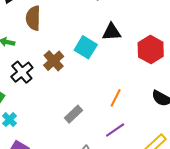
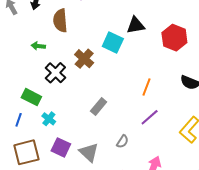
gray rectangle: (74, 114) -> (99, 106), moved

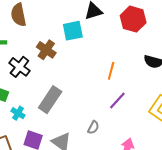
cyan square: (113, 43) -> (73, 31), turned -30
gray rectangle: (99, 106) -> (50, 100), moved, size x1.5

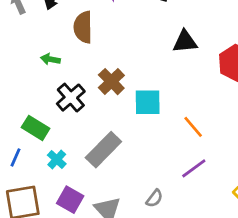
cyan square: (73, 31) -> (148, 102), moved
orange line: (111, 71) -> (193, 127), turned -66

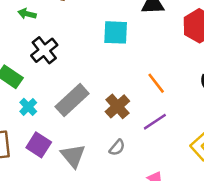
brown cross: (111, 82) -> (117, 106), moved
cyan square: (148, 102) -> (116, 32), moved

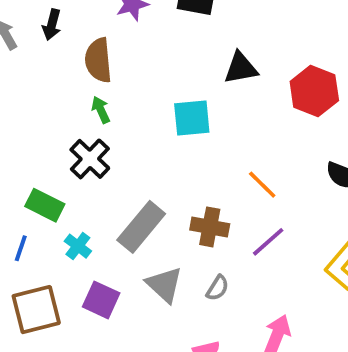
green arrow: (27, 14) -> (101, 110), moved, turned 60
brown cross: (117, 106) -> (210, 227), turned -30
gray triangle: (73, 156) -> (164, 285), moved

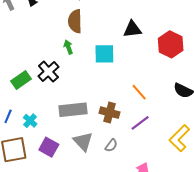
brown semicircle: (98, 60) -> (75, 21), moved
green arrow: (101, 110) -> (68, 47), moved
green rectangle: (45, 205) -> (21, 80), moved, turned -66
gray rectangle: (141, 227) -> (73, 110), turned 40
cyan cross: (78, 246) -> (30, 121), moved

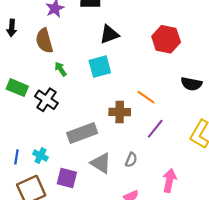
brown semicircle: (75, 21) -> (44, 41), moved
black triangle: (132, 29) -> (109, 34), moved
green rectangle: (21, 80) -> (17, 88), moved, turned 72
brown cross: (110, 113) -> (120, 112), moved

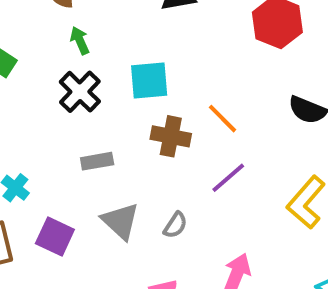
cyan square: (100, 67) -> (149, 80), moved
black cross: (46, 100) -> (80, 92), moved
gray rectangle: (82, 133) -> (97, 161), size x0.6

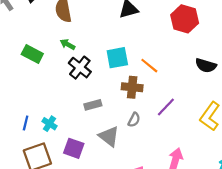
green arrow: (80, 41) -> (68, 44), moved, turned -32
orange line: (223, 119) -> (149, 66), moved
gray semicircle: (175, 225) -> (134, 120), moved

